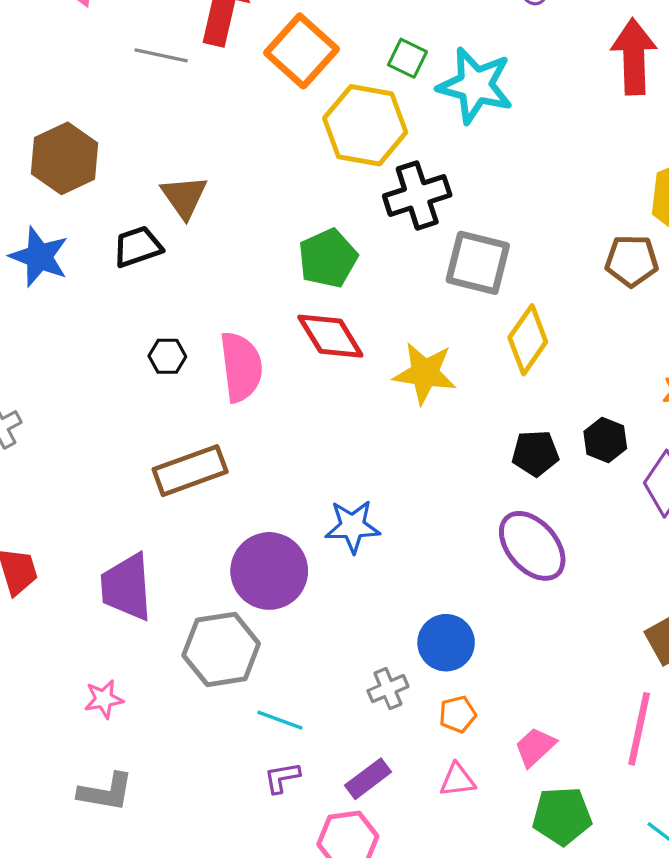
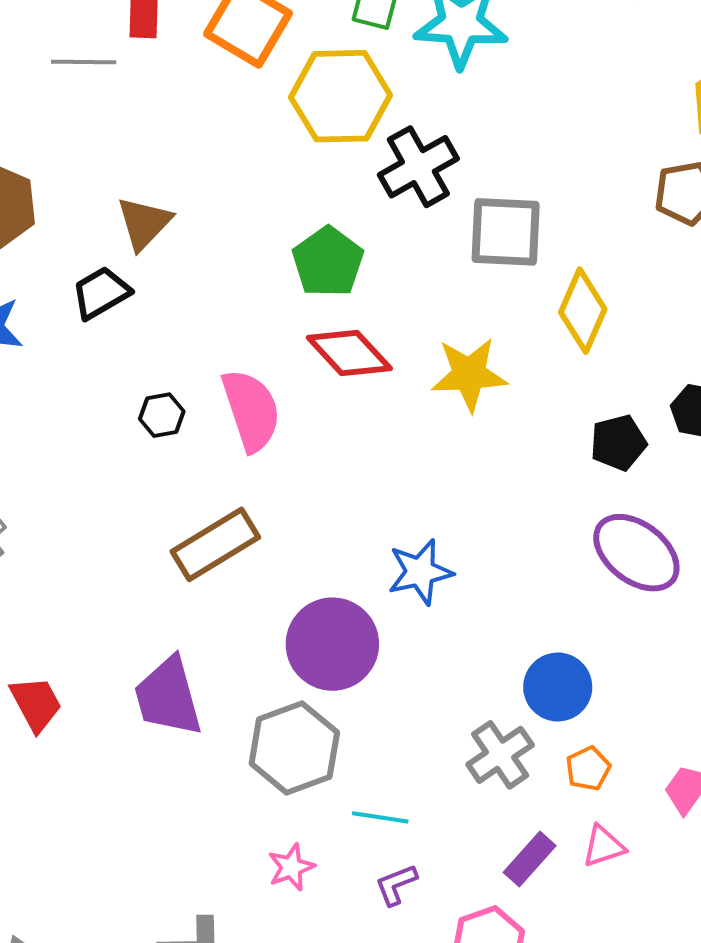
brown triangle: (184, 197) -> (144, 223), turned 30
gray cross: (388, 689) -> (500, 755), size x1.4
pink star: (104, 699) -> (291, 867), moved
purple rectangle: (368, 779) -> (530, 859), moved

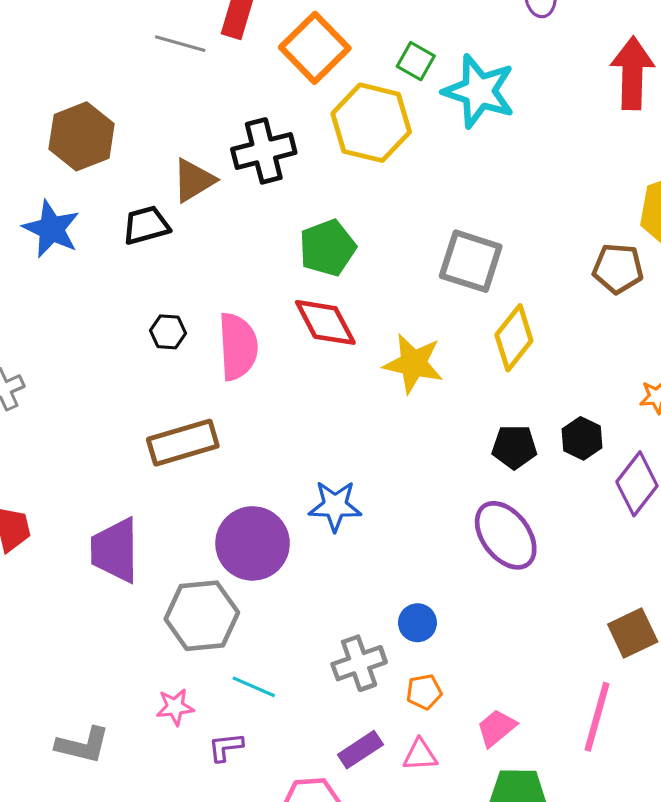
black cross: (418, 167) -> (264, 151), moved
blue circle: (558, 687) -> (417, 623), size x0.7
purple L-shape: (396, 885) -> (226, 747), moved

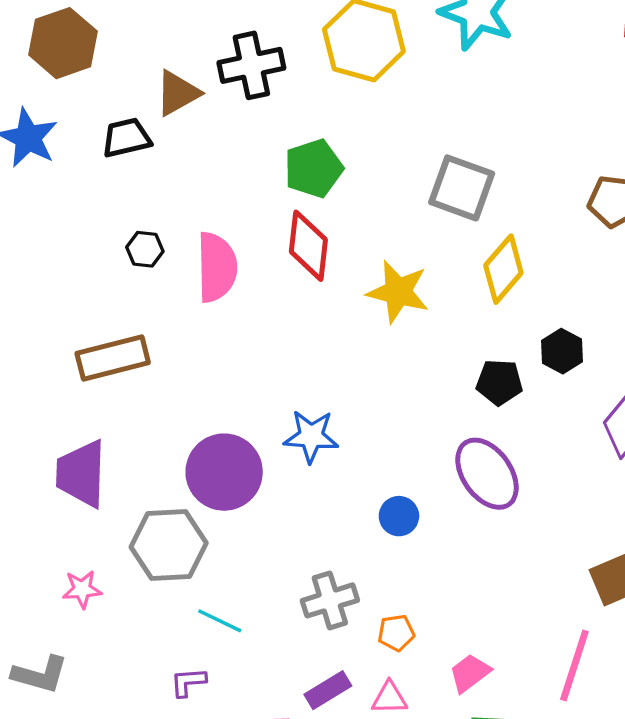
red diamond: (325, 322) -> (308, 246), turned 32
black hexagon: (582, 438) -> (562, 351), moved
brown rectangle: (183, 443) -> (113, 358), moved
blue circle: (417, 623) -> (399, 516), moved
pink star: (175, 707) -> (82, 589), moved

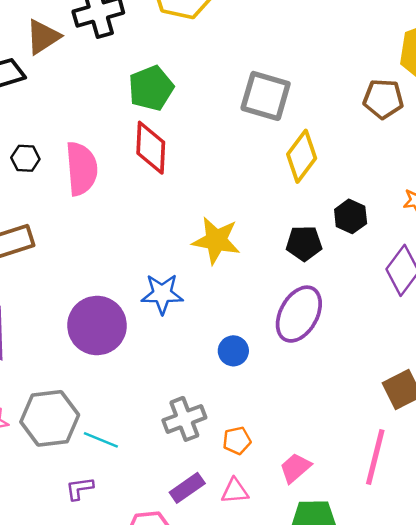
yellow star: (398, 292) -> (216, 240), moved
purple ellipse: (487, 474) -> (299, 314), turned 68
gray hexagon: (169, 545) -> (50, 418), moved

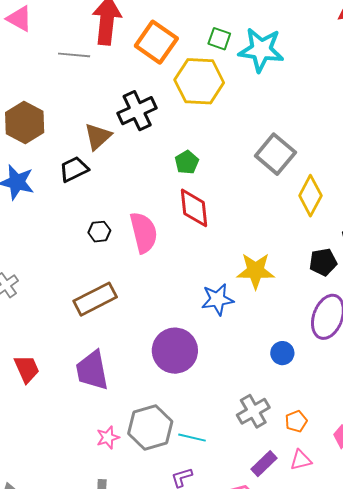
green pentagon: (151, 88) -> (187, 162), size x0.7
gray square: (266, 96) -> (275, 154), turned 33
blue star: (162, 294) -> (217, 299), moved

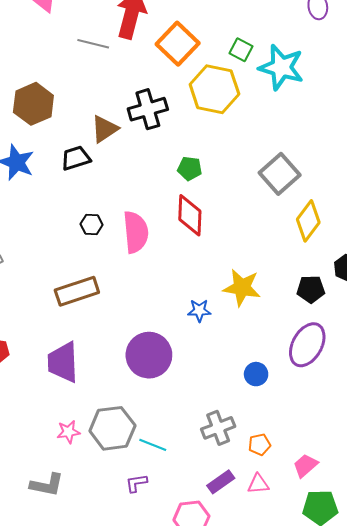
green pentagon: (187, 162) -> (190, 168), turned 30
blue star: (217, 299) -> (199, 310), size x0.7

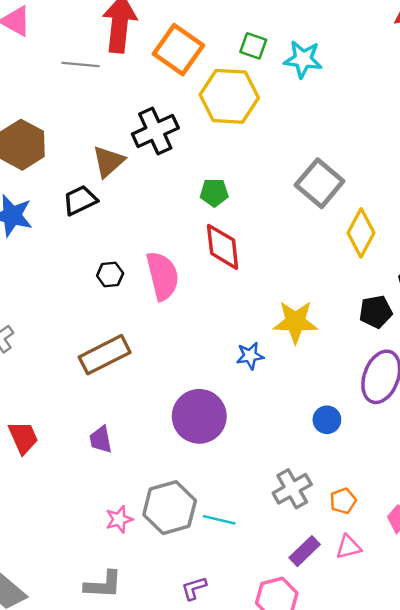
cyan star: (281, 67) -> (303, 59), size x0.7
purple trapezoid: (63, 362) -> (101, 440), size x0.6
purple L-shape: (136, 483) -> (194, 588), moved

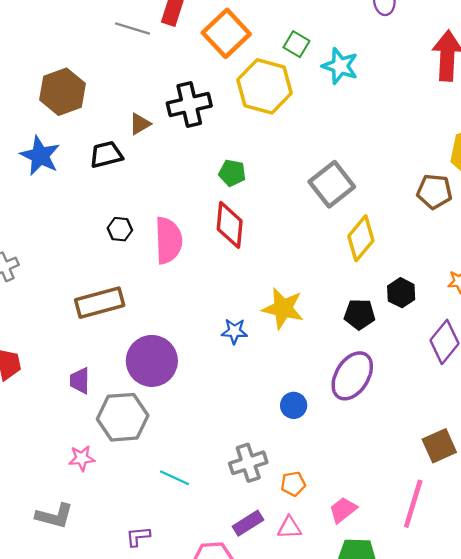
brown triangle: (108, 161) -> (140, 124), size x0.7
purple circle: (199, 416) -> (152, 361), moved
gray hexagon: (170, 508) -> (123, 417), moved

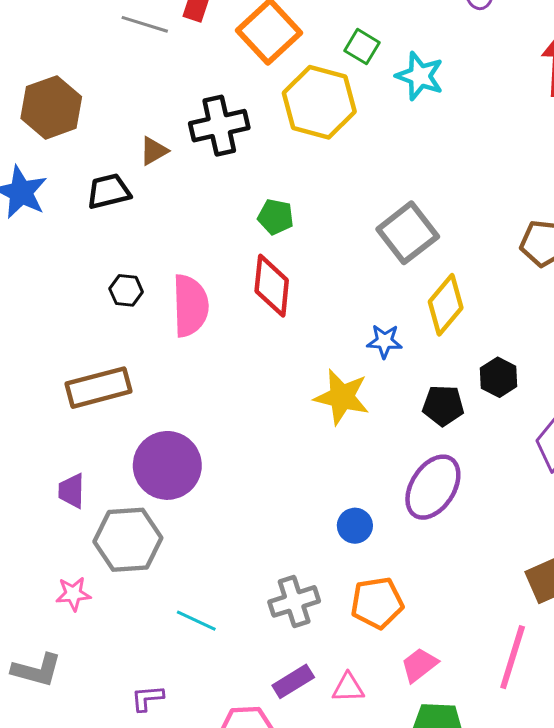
blue star: (234, 331) -> (384, 341), moved
orange pentagon: (293, 484) -> (377, 603), moved, size x1.6

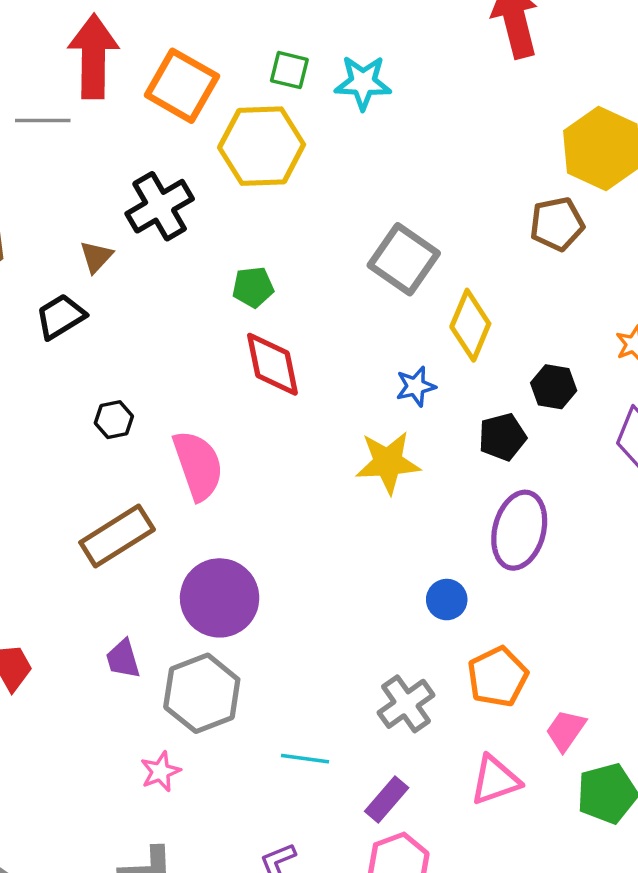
pink semicircle: (190, 306) -> (198, 465), moved
purple rectangle: (293, 681) -> (387, 799), moved
pink triangle: (348, 688) -> (495, 780), size x1.4

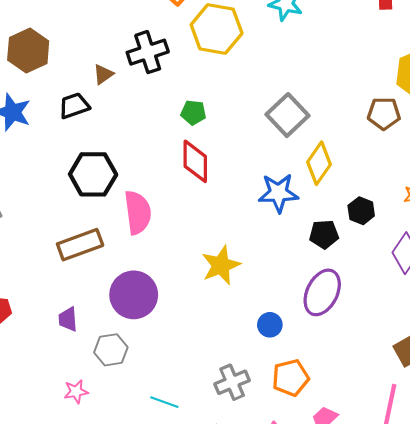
blue star: (416, 386) -> (278, 193), size x1.6
black hexagon: (114, 420) -> (93, 174), size x2.0
yellow star: (388, 462) -> (221, 265), moved, turned -30
gray hexagon: (202, 693) -> (111, 350), size x0.7

